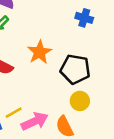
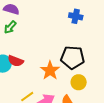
orange star: (40, 52) -> (50, 70), moved

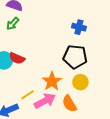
blue cross: (76, 16) -> (79, 27), moved
orange star: (50, 70) -> (52, 81), moved

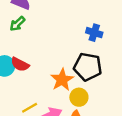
orange star: (52, 81) -> (62, 80), moved
yellow circle: (80, 82) -> (79, 97), moved

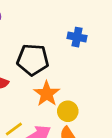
black pentagon: (88, 67) -> (33, 60), moved

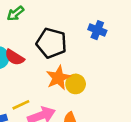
yellow circle: (68, 111) -> (76, 84), moved

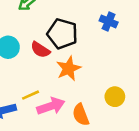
red semicircle: (15, 57) -> (40, 50), moved
yellow circle: (76, 84) -> (115, 97), moved

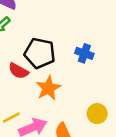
blue cross: (109, 21) -> (84, 53), moved

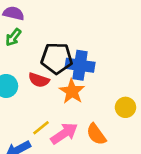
blue cross: (84, 53) -> (80, 65), moved, size x1.5

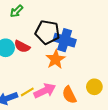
red semicircle: (39, 80) -> (22, 46), moved
yellow circle: (125, 107) -> (94, 87), moved
yellow line: (41, 128) -> (27, 92), moved

